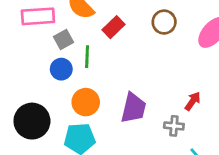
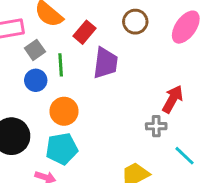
red arrow: (193, 101) -> (173, 99), size x1.4
purple trapezoid: (133, 108) -> (105, 63), moved

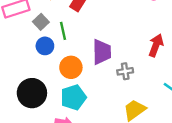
purple trapezoid: (105, 63) -> (102, 52), moved
gray cross: (156, 126) -> (125, 71), moved

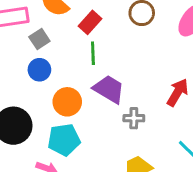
green line: (63, 31) -> (93, 53), moved
purple trapezoid: (102, 52) -> (109, 89), turned -68

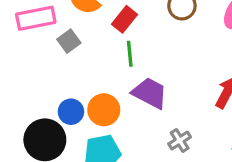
blue circle: (39, 70) -> (71, 112), moved
gray cross: (134, 118) -> (180, 141), moved, turned -30

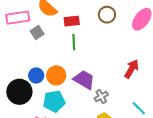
red rectangle: (125, 19) -> (72, 21), turned 42
purple trapezoid: (150, 93) -> (84, 80), moved

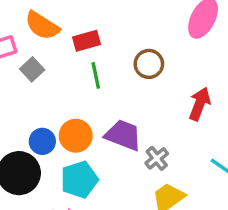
brown circle: (107, 15) -> (149, 64), moved

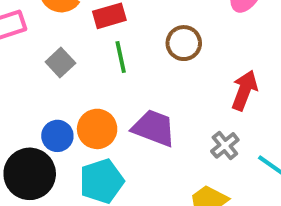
gray square: (32, 69) -> (60, 63), moved
gray cross: (157, 158) -> (225, 145), moved

